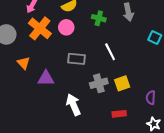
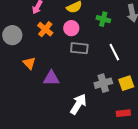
orange cross: (40, 28) -> (45, 29), size x0.7
gray rectangle: (76, 59) -> (79, 48), moved
white arrow: (73, 105) -> (78, 104), turned 55

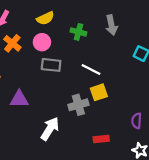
white line: (114, 52) -> (91, 69), turned -36
yellow square: (126, 83) -> (99, 92), moved

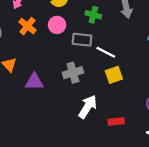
gray rectangle: (51, 65) -> (82, 40), moved
gray cross: (78, 105) -> (73, 73), moved
white arrow: (50, 129) -> (88, 107), moved

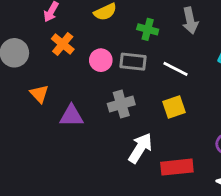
pink circle: (57, 25) -> (101, 60), moved
white line: (106, 52) -> (175, 69), moved
red rectangle: (116, 121) -> (177, 167), size x1.5

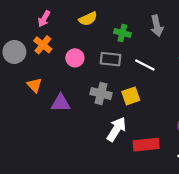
orange cross: (63, 44) -> (43, 45), moved
pink circle: (101, 60) -> (75, 58), moved
gray cross: (121, 104) -> (101, 94), turned 30
yellow square: (174, 107) -> (131, 96), moved

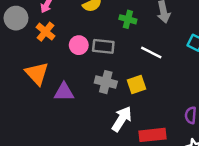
gray circle: (14, 52) -> (16, 18), moved
gray rectangle: (111, 59) -> (103, 46), moved
orange triangle: (35, 85) -> (37, 73), size x1.5

